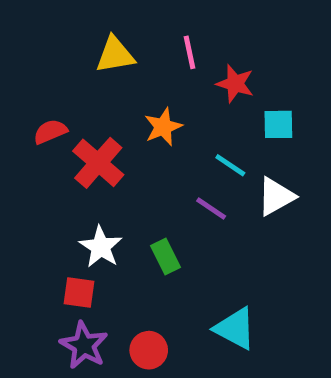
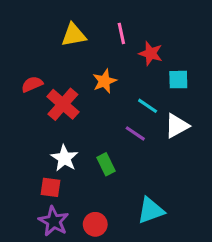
cyan triangle: (235, 329) -> (151, 210), turned -48

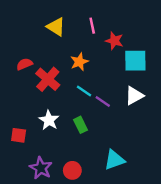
yellow triangle: (74, 35) -> (56, 27), turned 42
cyan square: (178, 80) -> (135, 61), size x1.5
cyan line: (148, 106) -> (84, 91), moved
red square: (51, 187) -> (19, 135), moved

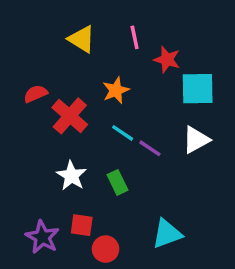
red square: (19, 135) -> (82, 225), moved
purple star: (41, 168) -> (42, 237), moved

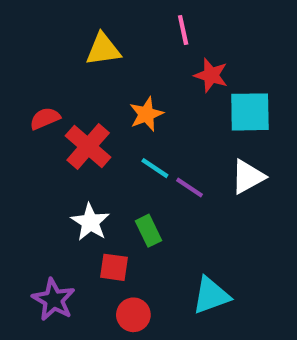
pink line: (135, 37) -> (183, 30), moved
yellow triangle: (82, 39) -> (103, 49), turned -40
red square: (82, 225) -> (114, 267), moved

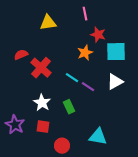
orange star: (146, 114) -> (85, 53), moved
red square: (114, 267) -> (43, 127), moved
cyan triangle: (211, 295) -> (98, 137), turned 30
purple star: (54, 300) -> (15, 125), moved

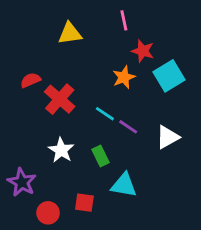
cyan square: (116, 52) -> (169, 76), turned -30
white triangle: (115, 82) -> (168, 137), moved
red square: (43, 127) -> (84, 203), moved
cyan triangle: (98, 137) -> (124, 185), moved
red circle: (62, 146) -> (48, 213), moved

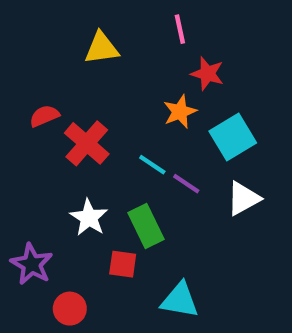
cyan square: (169, 76) -> (233, 137), moved
green rectangle: (100, 156) -> (146, 226), size x1.4
cyan triangle: (124, 185) -> (180, 300), moved
red square: (84, 203) -> (123, 264), moved

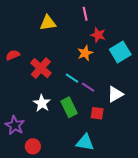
red semicircle: (44, 116) -> (13, 55), moved
cyan square: (233, 137) -> (120, 52), moved
red square: (123, 264) -> (97, 113), moved

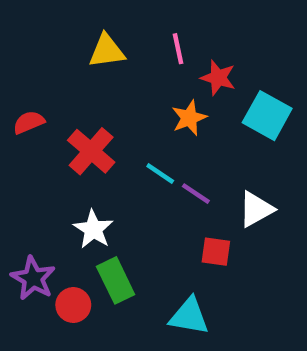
pink line: (85, 14) -> (178, 49), moved
cyan square: (120, 52) -> (267, 116), turned -30
green rectangle: (69, 107) -> (116, 280), moved
red circle: (33, 146) -> (73, 305), moved

